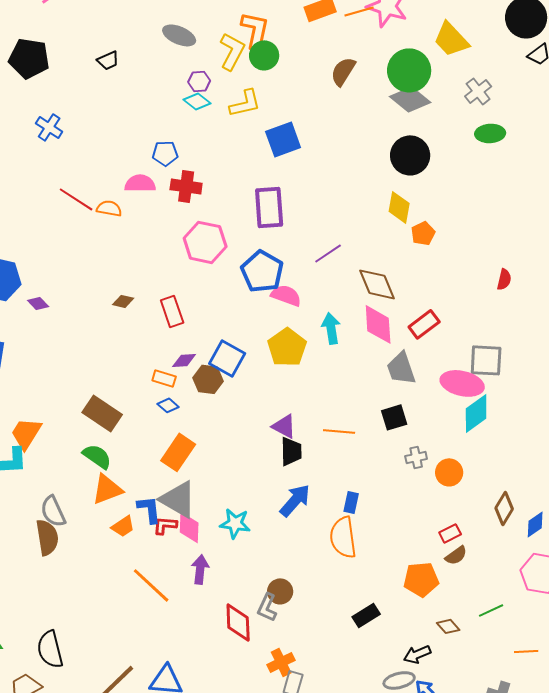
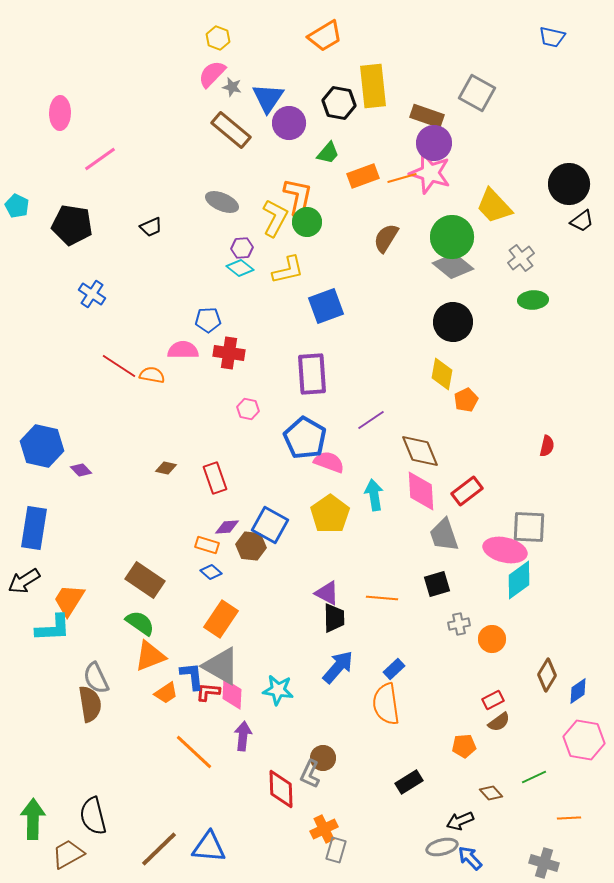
pink hexagon: (205, 242) -> (248, 409), size x0.5
blue rectangle: (351, 502) -> (394, 669), turned 35
orange pentagon: (421, 579) -> (464, 746), size x0.7

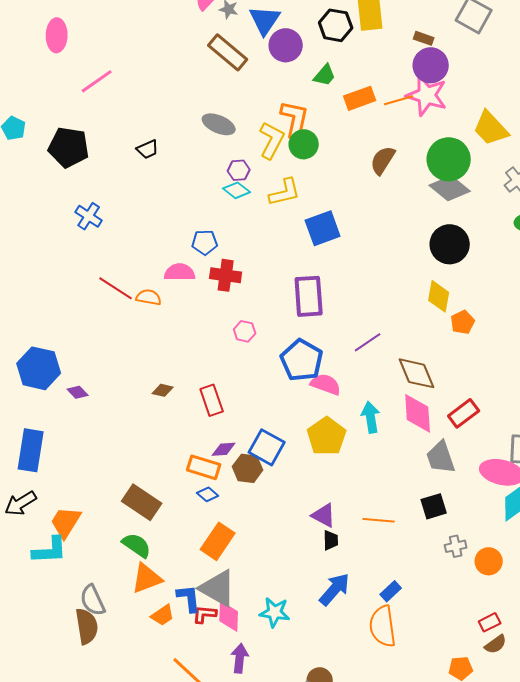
brown rectangle: (427, 116) -> (424, 38), size x0.6
orange rectangle: (207, 545) -> (204, 467), size x1.4
black trapezoid: (334, 618) -> (331, 540), size x0.7

